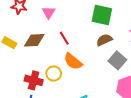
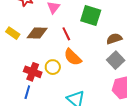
green square: (102, 15) -> (91, 16), moved
brown semicircle: (104, 40) -> (114, 39), moved

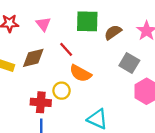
brown semicircle: (114, 39) -> (113, 32), moved

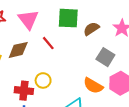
pink triangle: (43, 24) -> (28, 19), size x1.5
orange semicircle: (80, 73) -> (93, 86), moved

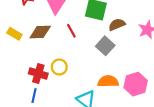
gray square: (105, 57) -> (105, 46), moved
orange semicircle: (93, 86) -> (108, 81), turned 138

